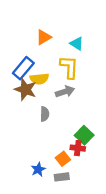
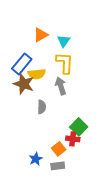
cyan triangle: (77, 44) -> (64, 41), moved, turned 32
gray arrow: (65, 92) -> (61, 86), turned -90

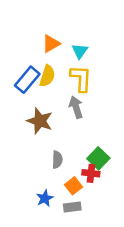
yellow semicircle: (37, 74) -> (47, 76), moved, turned -66
brown star: (24, 84) -> (40, 121), moved
gray semicircle: (42, 107) -> (57, 160), moved

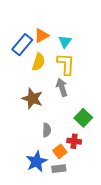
blue rectangle: (27, 80) -> (22, 45), moved
green square: (98, 158) -> (83, 118), moved
blue star: (45, 198) -> (36, 162), size x1.5

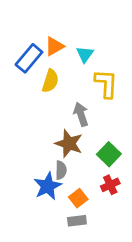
yellow L-shape: (66, 64) -> (106, 84), moved
brown star: (32, 99) -> (69, 144), moved
red cross: (74, 141) -> (110, 185), moved, turned -32
blue star: (36, 162) -> (48, 186), moved

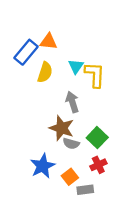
orange triangle: (54, 46) -> (49, 42), turned 36
cyan triangle: (85, 54) -> (76, 66), moved
gray semicircle: (61, 170) -> (71, 143), moved, turned 105
gray rectangle: (77, 221) -> (85, 190), moved

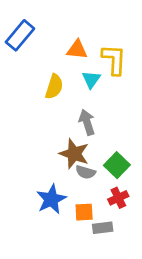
orange triangle: (49, 42) -> (77, 50), moved
blue rectangle: (26, 52) -> (20, 35), moved
yellow L-shape: (95, 75) -> (114, 60), moved
orange square: (70, 177) -> (84, 212), turned 35

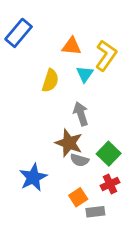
yellow L-shape: (114, 60) -> (106, 55), turned 32
blue star: (51, 199) -> (33, 177), moved
orange square: (84, 212) -> (78, 197), turned -30

